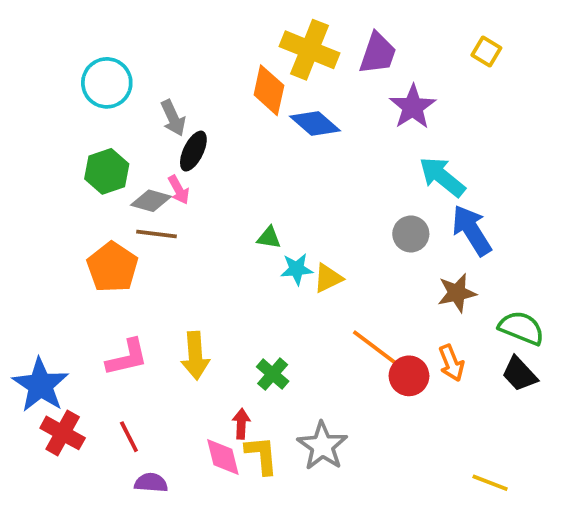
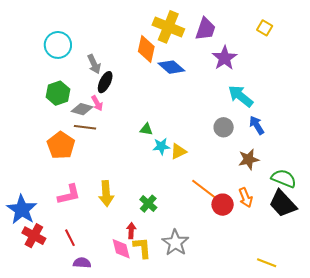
blue arrow: (472, 230) -> (257, 125), size x0.7
black trapezoid: (520, 374) -> (283, 204), size x1.4

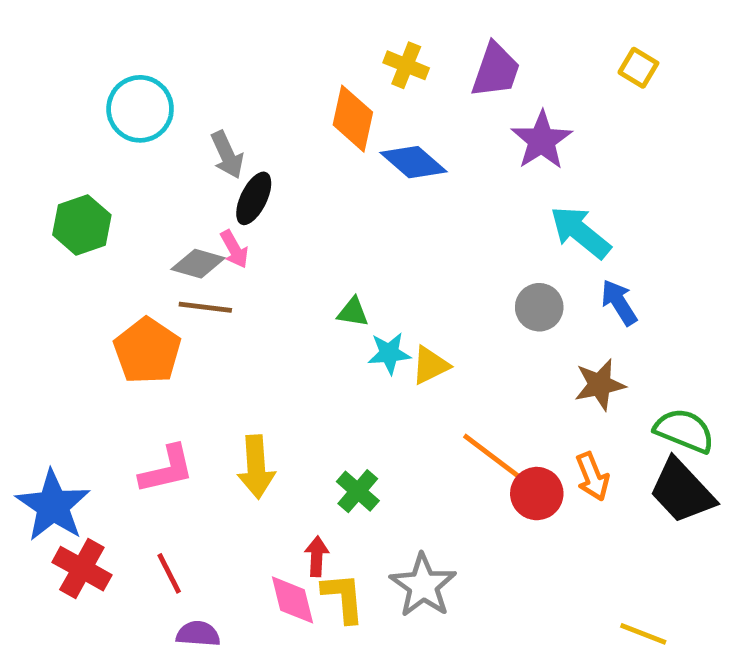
yellow cross: (168, 27) -> (406, 65), size x0.6
green hexagon: (58, 93) -> (82, 225), moved

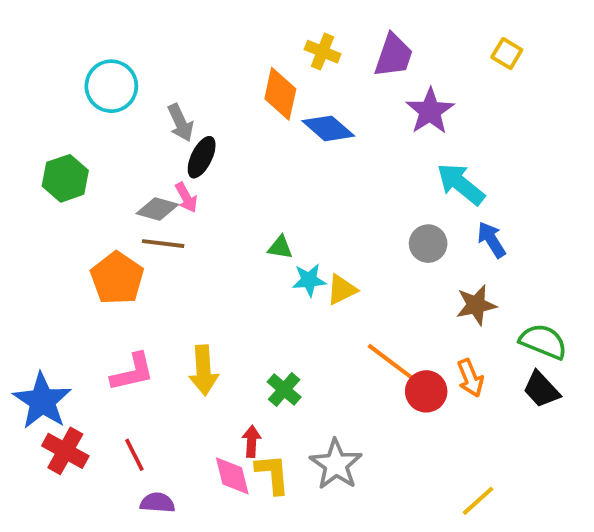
black trapezoid: (682, 491) -> (541, 389), size x0.7
yellow line: (643, 634) -> (478, 501), moved, turned -63

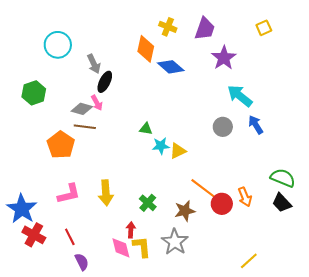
yellow square: (507, 54) -> (264, 28), turned 35
brown star: (476, 305) -> (185, 211), moved
purple semicircle: (157, 503) -> (82, 262), turned 60

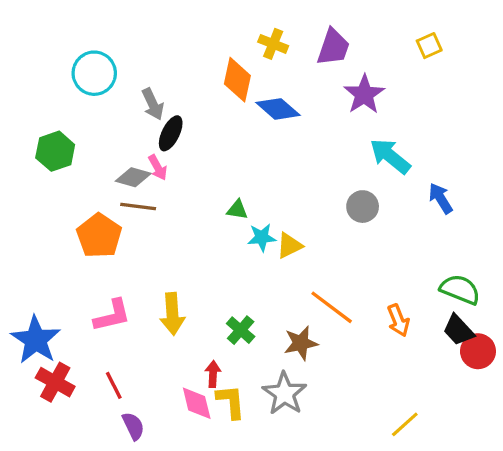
blue arrow: (256, 125) -> (441, 198), moved
red circle: (222, 204) -> (478, 351), moved

